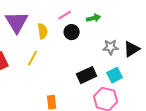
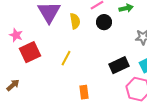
yellow line: (33, 58) -> (66, 58), moved

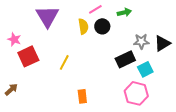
yellow semicircle: (75, 21) -> (83, 26), moved
black rectangle: (119, 65) -> (125, 59), moved

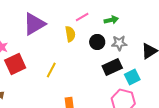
purple triangle: (47, 16) -> (34, 24), turned 30
black circle: (102, 26) -> (97, 42), moved
gray star: (141, 41) -> (119, 43), moved

